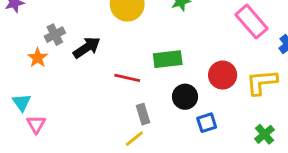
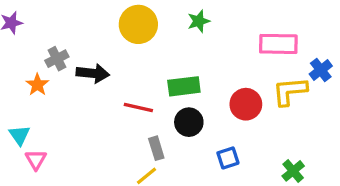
pink rectangle: (251, 22) -> (278, 44), turned -48
black arrow: (87, 48) -> (93, 73), turned 40
yellow L-shape: (262, 82) -> (290, 91), moved
black circle: (185, 97) -> (189, 122), moved

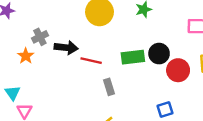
red line: (138, 107) -> (91, 61), moved
black circle: (189, 122) -> (159, 54), moved
gray rectangle: (156, 148) -> (109, 87), moved

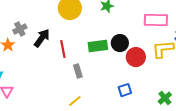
black arrow: (66, 48) -> (42, 38), turned -60
red line: (91, 61) -> (63, 49), turned 66

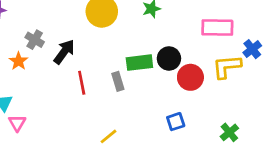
gray cross: (20, 29) -> (35, 40), turned -32
red line: (63, 49) -> (82, 83), moved
gray rectangle: (78, 71) -> (118, 81), moved

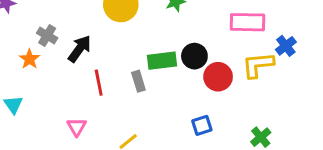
pink triangle: (17, 123) -> (77, 127), moved

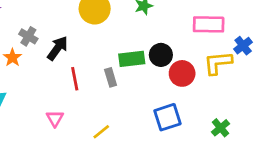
blue square: (202, 125) -> (168, 117), size x1.5

